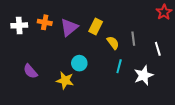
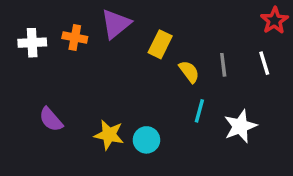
purple triangle: (69, 27) -> (116, 24), moved
white line: (158, 49) -> (264, 63), moved
cyan circle: (79, 63) -> (146, 140), moved

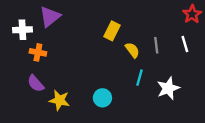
purple triangle: (116, 24) -> (50, 17), moved
orange cross: (75, 38) -> (38, 52), moved
yellow star: (109, 135) -> (59, 100), moved

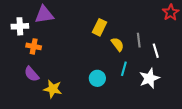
purple triangle: (50, 17) -> (44, 15), turned 30
white line: (185, 44) -> (156, 51), moved
cyan circle: (102, 98) -> (97, 78), moved

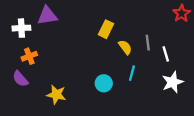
orange cross: (34, 46) -> (29, 56), moved, turned -32
purple semicircle: (32, 74) -> (20, 79), moved
white star: (149, 78) -> (173, 82), moved

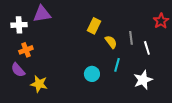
red star: (182, 13) -> (161, 21), moved
white star: (173, 82) -> (143, 80), moved
yellow star: (56, 95) -> (39, 84), moved

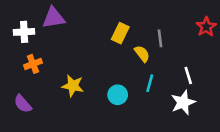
gray line: (131, 38) -> (160, 38), moved
white line: (147, 48) -> (188, 76), moved
purple semicircle: (18, 70) -> (23, 104), moved
yellow star: (39, 84) -> (73, 86), moved

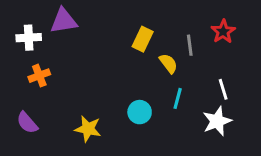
red star: (206, 27) -> (223, 32), moved
yellow star: (73, 86) -> (88, 129), moved

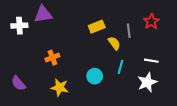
yellow rectangle: (143, 39) -> (97, 27), turned 42
orange cross: (39, 76) -> (52, 58), moved
white line: (223, 89) -> (151, 61), turned -64

